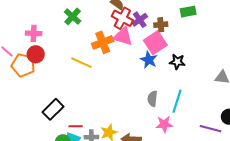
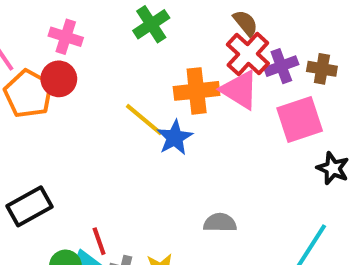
brown cross: (161, 25) -> (322, 69), moved
blue star: (149, 60) -> (175, 138), moved
gray semicircle: (152, 99) -> (220, 223), moved, turned 70
black rectangle: (53, 109) -> (29, 206), moved
red line: (76, 126) -> (99, 241), turned 56

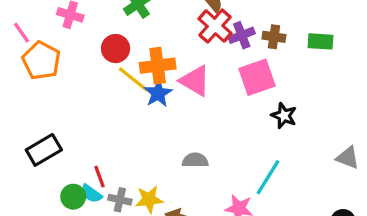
red circle: (59, 79) -> (116, 49), moved
pink triangle: (240, 90) -> (195, 81), moved
orange cross: (197, 91) -> (158, 66), moved

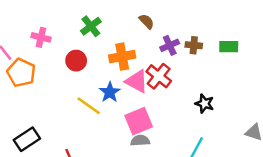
red cross: (215, 26) -> (159, 76), moved
orange cross: (158, 66) -> (122, 57), moved
pink square: (257, 77) -> (139, 121), moved
yellow line: (134, 79) -> (89, 106), moved

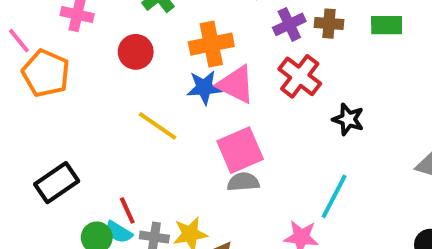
red cross: (159, 76) -> (300, 76), moved
blue star: (110, 92) -> (204, 88), moved, turned 30

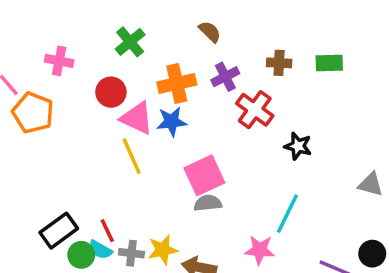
purple cross: (289, 24) -> (225, 77), moved
pink triangle: (236, 84) -> (137, 118), moved
yellow line: (157, 126) -> (132, 156), turned 33
black rectangle: (57, 183) -> (59, 231), moved

